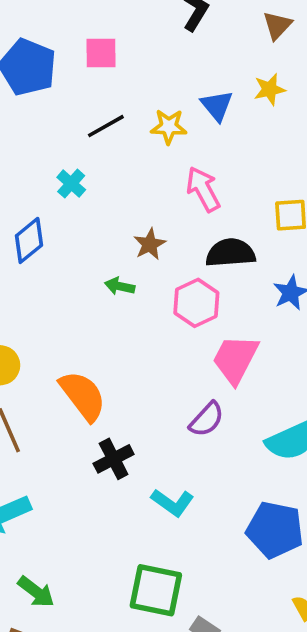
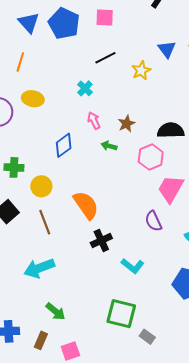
yellow star: (169, 127) -> (141, 70), moved, turned -30
pink arrow: (203, 189) -> (94, 121), moved, size x0.7
blue diamond: (29, 240) -> (64, 145), moved
purple semicircle: (207, 419) -> (153, 221), turned 110

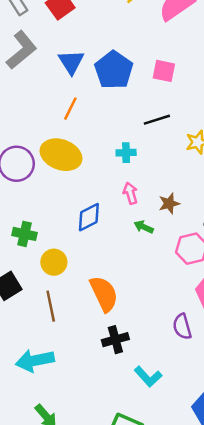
orange line: (20, 62) -> (70, 109), moved
cyan cross: (85, 88) -> (126, 153), turned 35
yellow ellipse: (33, 99) -> (61, 155), size x1.5

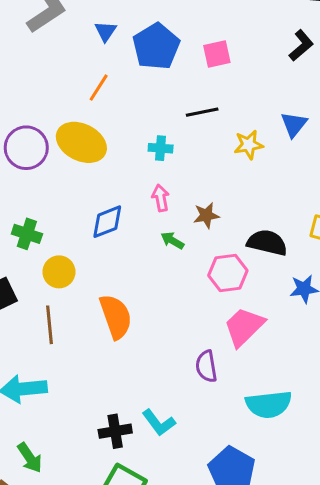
blue triangle: (71, 62) -> (106, 31), size x0.7
pink square: (164, 71) -> (217, 54), turned -30
black cross: (115, 340) -> (115, 431), moved

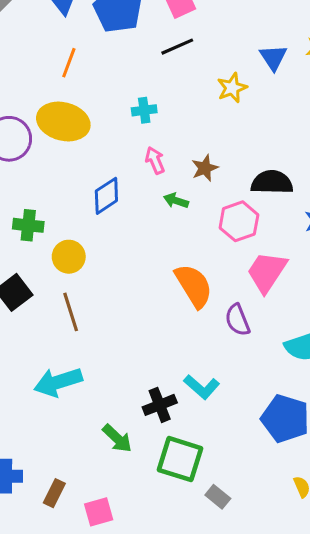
black line: (202, 112) -> (177, 47), moved
orange semicircle: (116, 317) -> (194, 286), moved
green arrow: (30, 458) -> (117, 438), moved

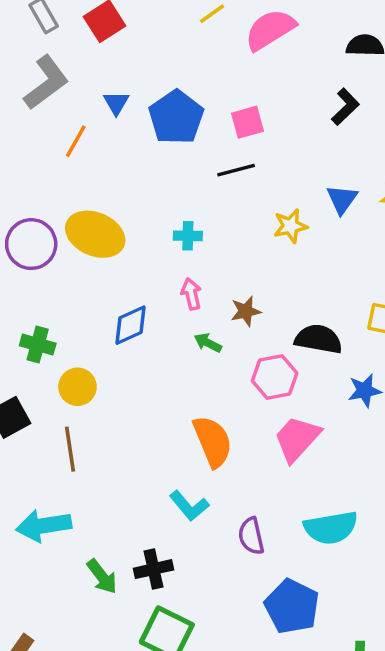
orange line: (69, 63) -> (76, 141), moved
purple semicircle: (237, 320) -> (251, 536), moved
cyan L-shape: (202, 387) -> (189, 506), moved
green arrow: (117, 438) -> (102, 577), moved

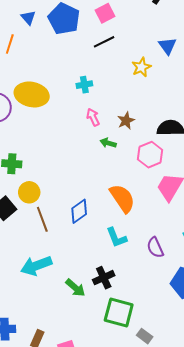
blue diamond: (131, 325) -> (79, 211), moved
yellow circle: (78, 387) -> (29, 192), moved
cyan L-shape: (189, 506) -> (117, 238), turned 30

